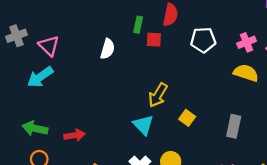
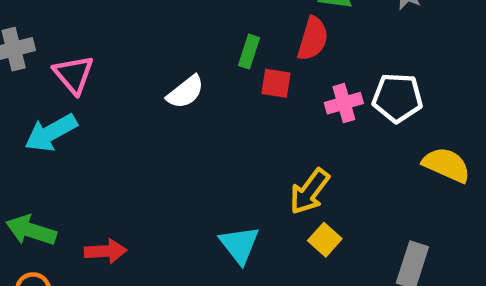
white pentagon: (203, 40) -> (397, 98), moved
pink cross: (246, 42) -> (344, 103), moved
white semicircle: (107, 49) -> (185, 92), turned 30
yellow arrow: (158, 95) -> (309, 192), moved

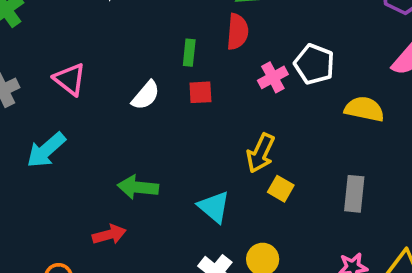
pink triangle: (74, 74) -> (70, 79), moved
red square: (276, 83) -> (200, 92), moved
white pentagon: (397, 98) -> (314, 64), turned 30
green arrow: (31, 230) -> (138, 187), moved

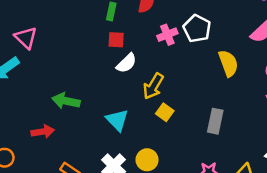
pink triangle: (70, 79) -> (26, 38), moved
white semicircle: (146, 95) -> (126, 63), moved
yellow semicircle: (364, 109) -> (228, 63), turned 52

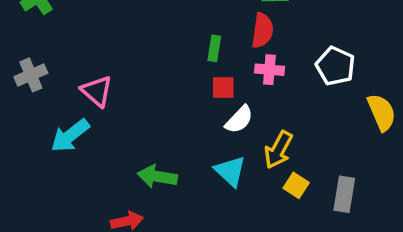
pink cross: (167, 35) -> (269, 70), moved, turned 30
cyan triangle: (117, 120) -> (230, 171), moved
gray rectangle: (215, 121) -> (344, 194), moved

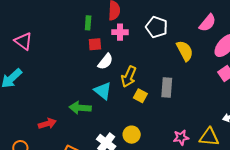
pink triangle: (97, 91) -> (23, 41), moved
green arrow: (157, 176) -> (80, 108), moved
gray rectangle: (344, 194) -> (167, 87), moved

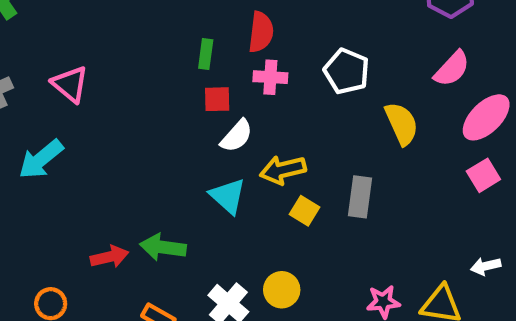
yellow arrow: (129, 77) -> (283, 170), turned 50
green arrow: (80, 108) -> (163, 247), moved

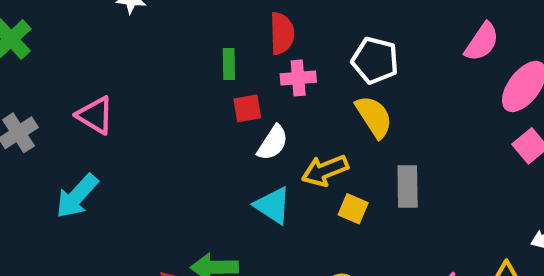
yellow semicircle: (402, 124) -> (374, 117), moved

